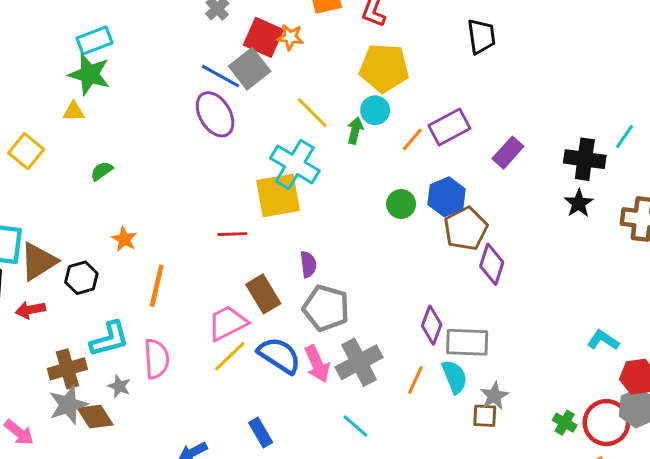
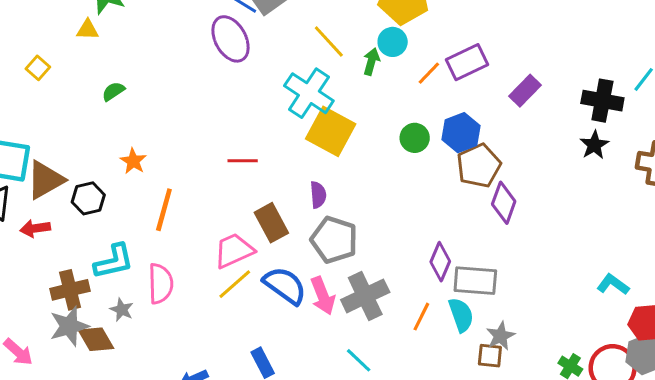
yellow square: (26, 151) -> (38, 68), size x0.7
yellow square: (278, 196) -> (331, 131), moved, turned 36

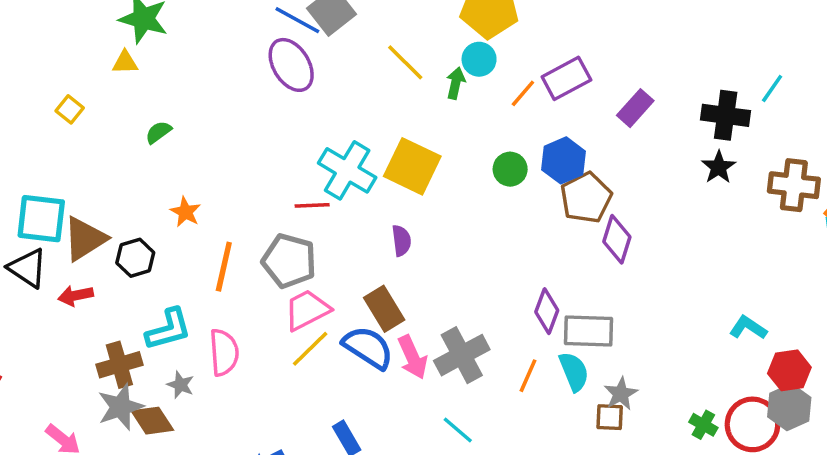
cyan cross: (309, 93) -> (347, 170), moved
brown rectangle: (271, 223) -> (384, 309), moved
gray pentagon: (334, 240) -> (289, 261), moved

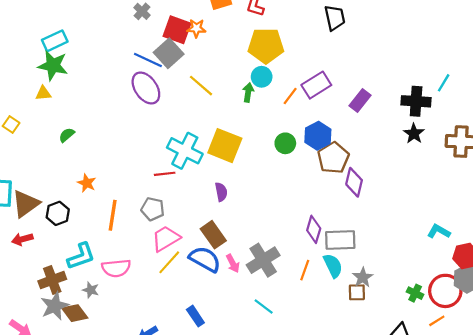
yellow line: (405, 62) -> (201, 86), moved
gray pentagon: (289, 261) -> (153, 209), size x0.7
pink semicircle: (224, 352) -> (116, 268), turned 92
pink arrow: (413, 357) -> (233, 263), size x0.7

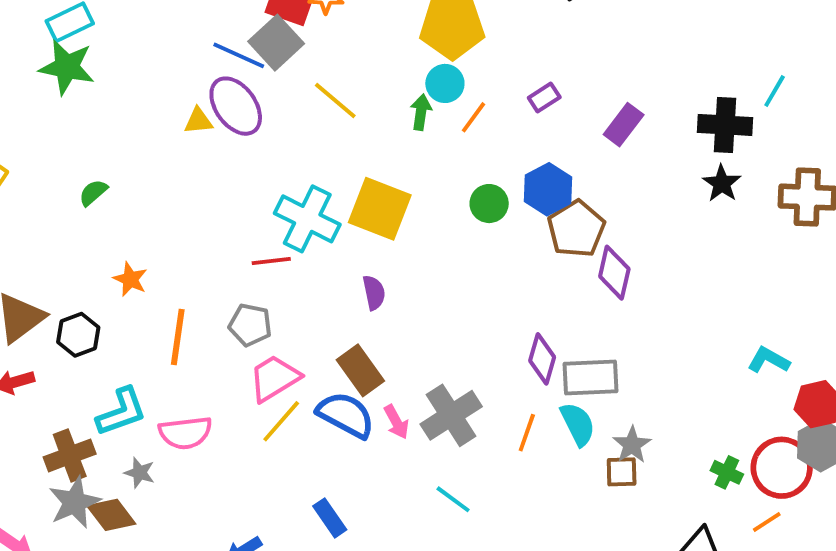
purple rectangle: (316, 85) -> (544, 97), size x0.6
yellow triangle: (43, 93) -> (198, 121), moved
orange line: (290, 96) -> (473, 117), moved

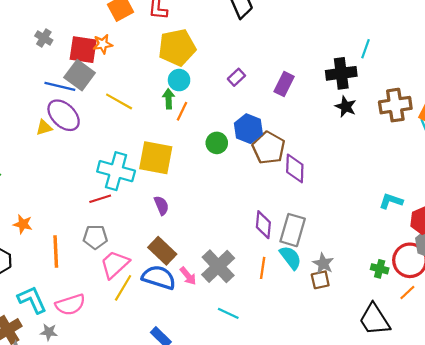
orange line: (473, 117) -> (182, 111), moved
gray rectangle: (591, 378) -> (293, 230), turned -60
cyan L-shape: (121, 412) -> (32, 300), turned -84

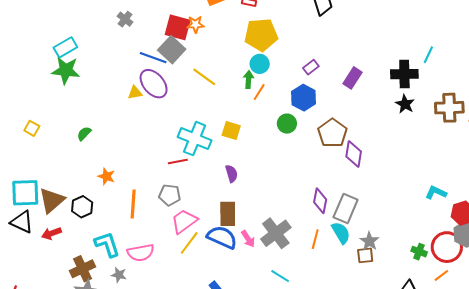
gray cross: (44, 38) -> (125, 19), moved
blue hexagon: (248, 129) -> (304, 98), moved
yellow square: (156, 158) -> (231, 131), size x0.6
brown rectangle: (162, 251) -> (228, 214), turned 40

